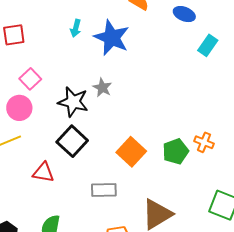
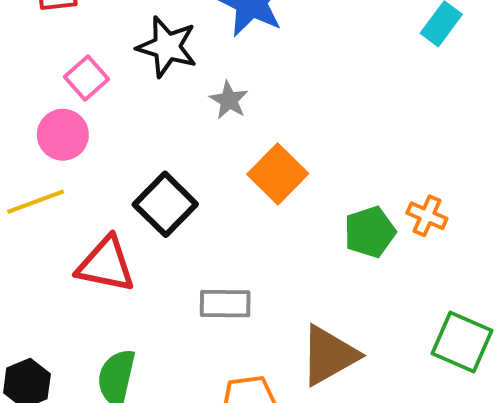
black star: (73, 102) -> (167, 47), moved
orange square: (131, 152) -> (278, 174), moved
red triangle: (43, 172) -> (106, 265), size x1.4

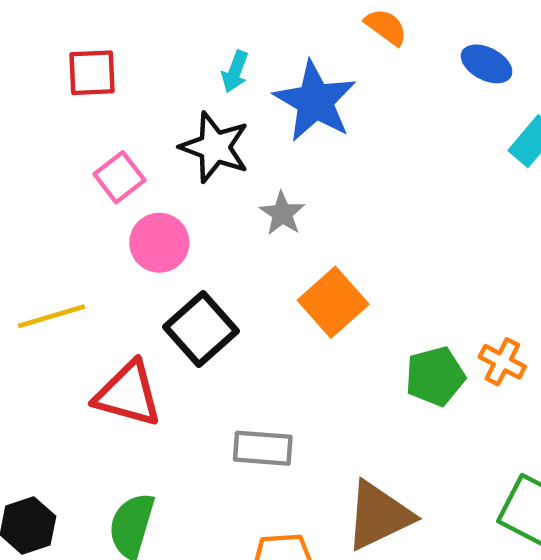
pink circle: (63, 135) -> (159, 243), moved

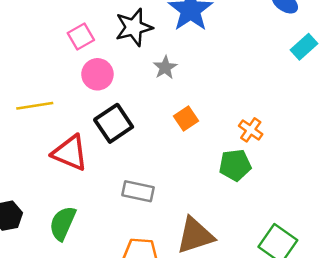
black star: (215, 147) -> (134, 27), turned 30
orange square: (333, 302) -> (186, 118), size x0.7
orange cross: (502, 362) -> (251, 130), moved

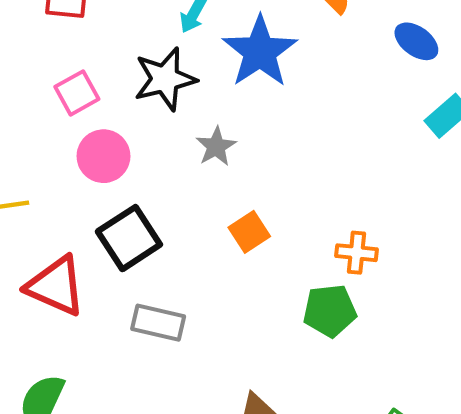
orange cross: (251, 130) -> (357, 253), turned -30
gray rectangle: (138, 191) -> (158, 323), moved

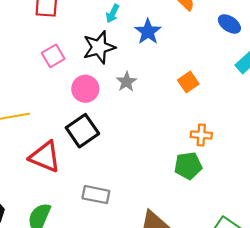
blue star: (260, 52) -> (148, 32), size x0.7
pink circle: (103, 156) -> (85, 89), moved
orange square: (249, 232) -> (188, 82), moved
gray rectangle: (158, 323) -> (96, 195), moved

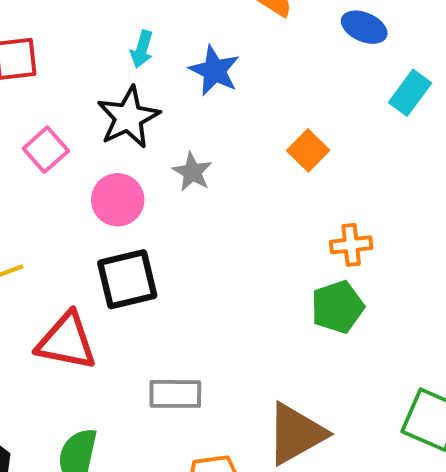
black square: (82, 131) -> (127, 279), turned 32

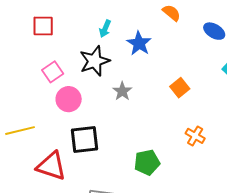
pink circle: (118, 200) -> (69, 99), moved
orange cross: (351, 245) -> (195, 136), turned 30
green pentagon: (337, 307) -> (147, 162), moved

